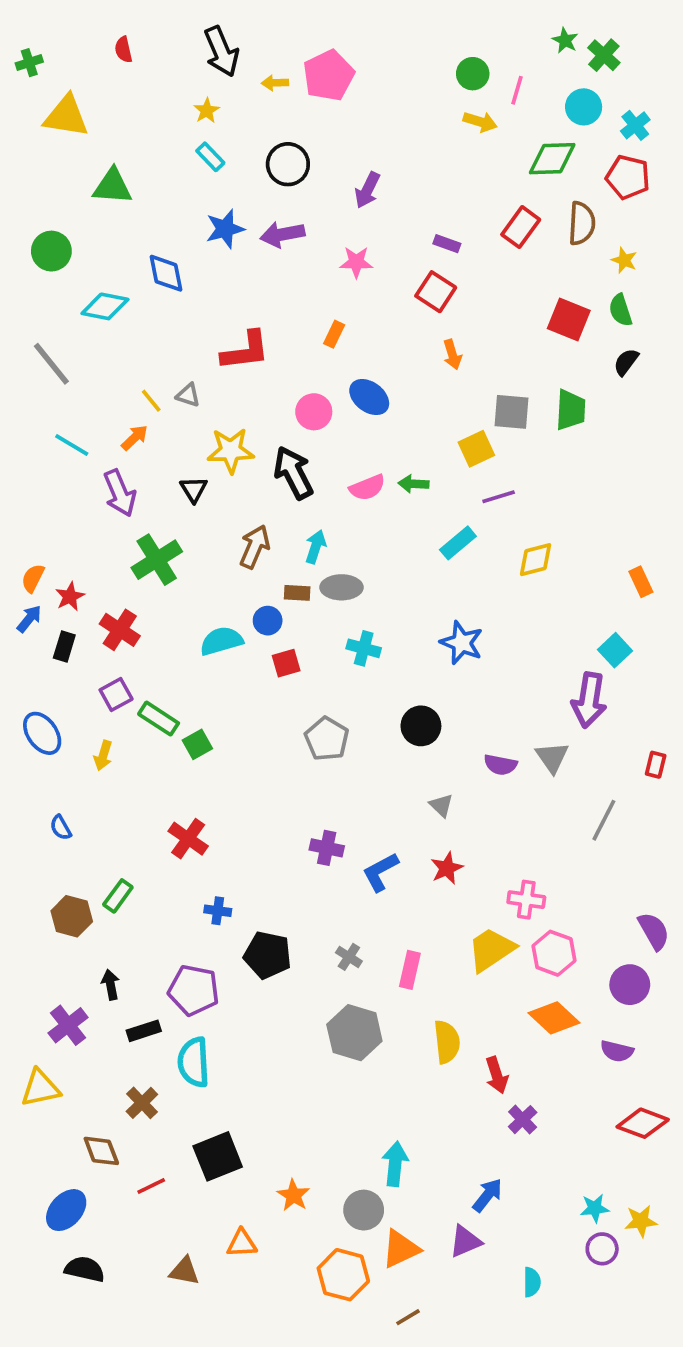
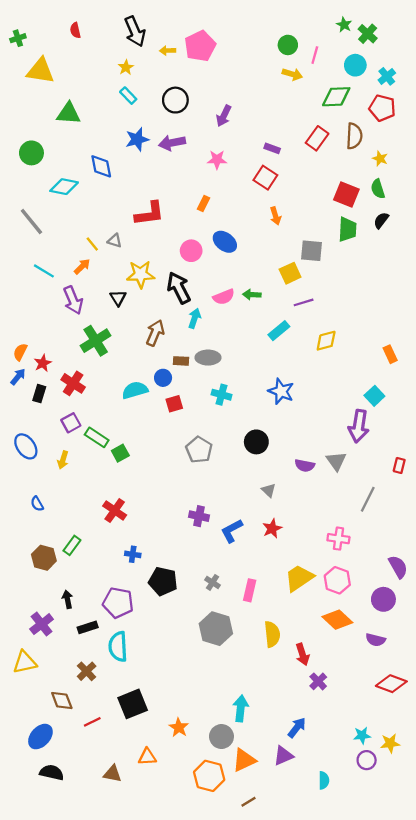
green trapezoid: (571, 410) -> (347, 229), moved
cyan arrow: (316, 547) -> (195, 318), moved
pink cross: (526, 900) -> (338, 539), moved

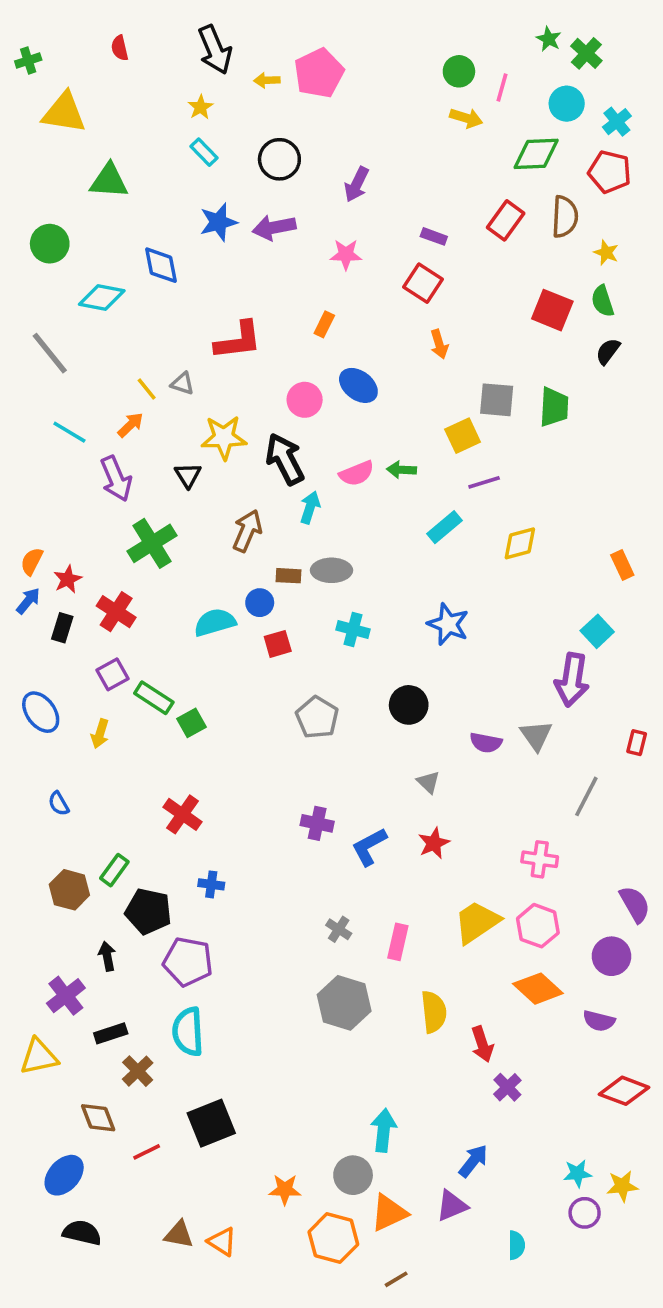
green trapezoid: (347, 229) -> (554, 407), moved
black pentagon: (163, 581) -> (148, 911), moved
black rectangle: (88, 627) -> (111, 1033), moved
orange star: (179, 728) -> (285, 1190), moved, turned -30
orange triangle: (147, 757) -> (222, 1242), moved, turned 36

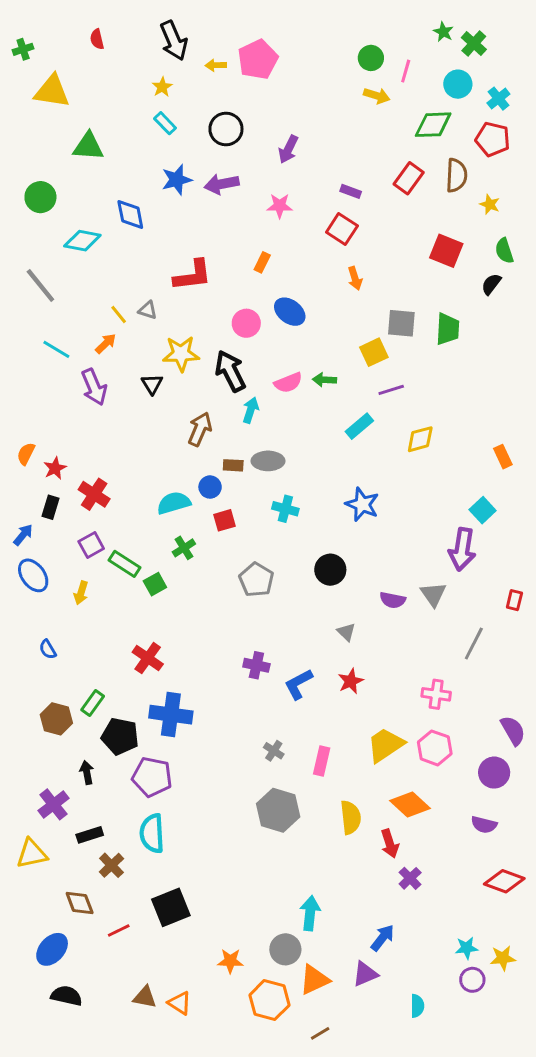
green semicircle: (603, 301) -> (504, 251), moved
green cross: (152, 543) -> (184, 548), moved, size x0.6
blue arrow: (28, 601) -> (23, 535), moved
blue cross: (211, 884) -> (171, 715), size x2.0
orange diamond: (538, 989) -> (410, 804), moved

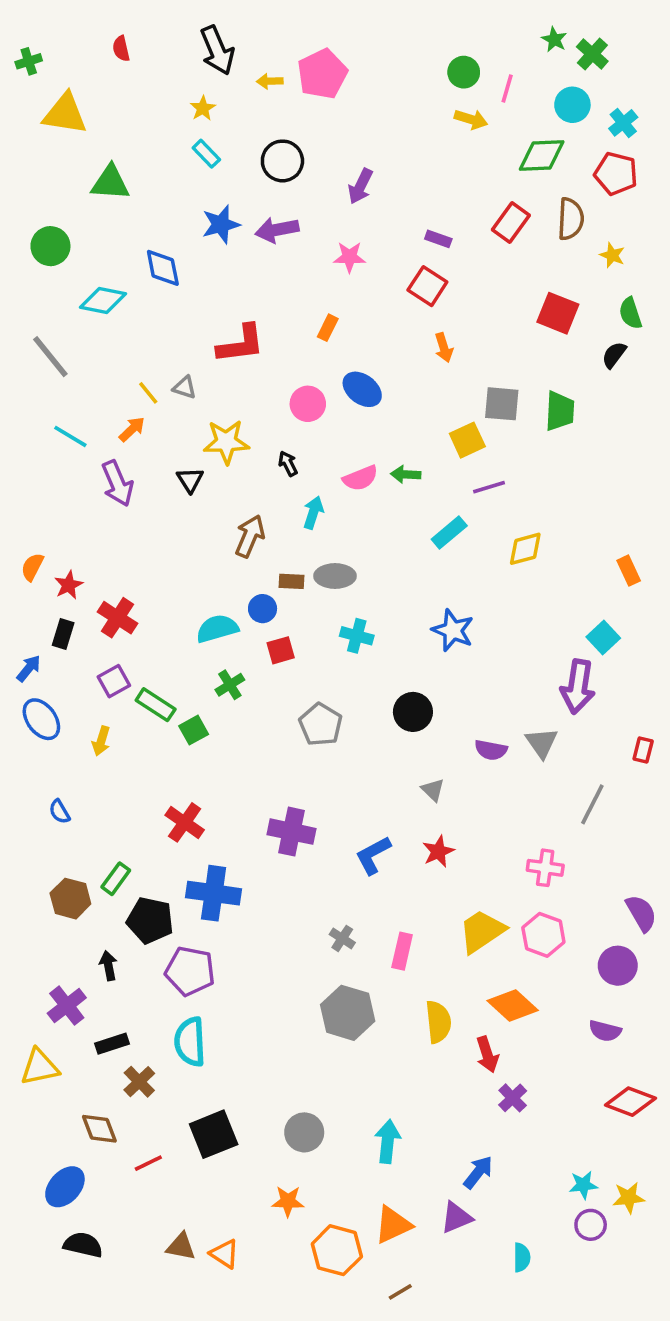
black arrow: (230, 371) -> (288, 464), size x0.5
purple cross: (256, 665) -> (292, 832), moved, size x1.4
gray circle: (285, 949) -> (304, 1132), moved

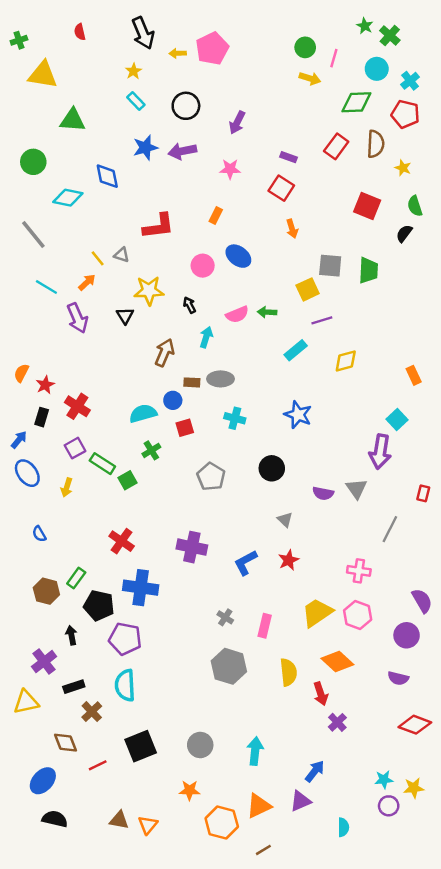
orange triangle: (224, 1254) -> (148, 825), turned 36

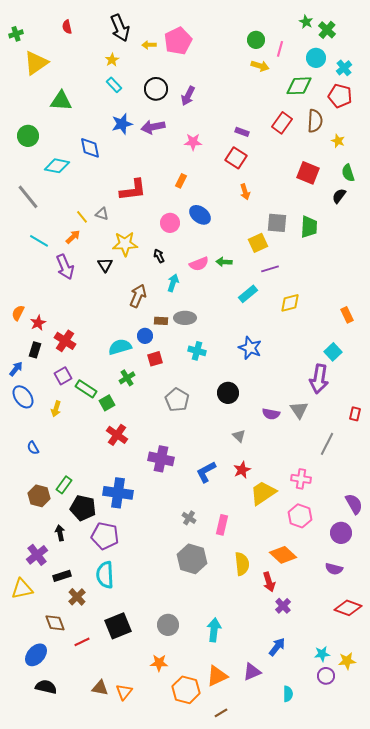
yellow triangle: (43, 75) -> (36, 63), turned -44
purple arrow: (237, 123) -> (188, 96), moved
red cross: (122, 541) -> (117, 435), moved
yellow trapezoid: (317, 613) -> (263, 493), moved
blue arrow: (315, 771) -> (277, 647), moved

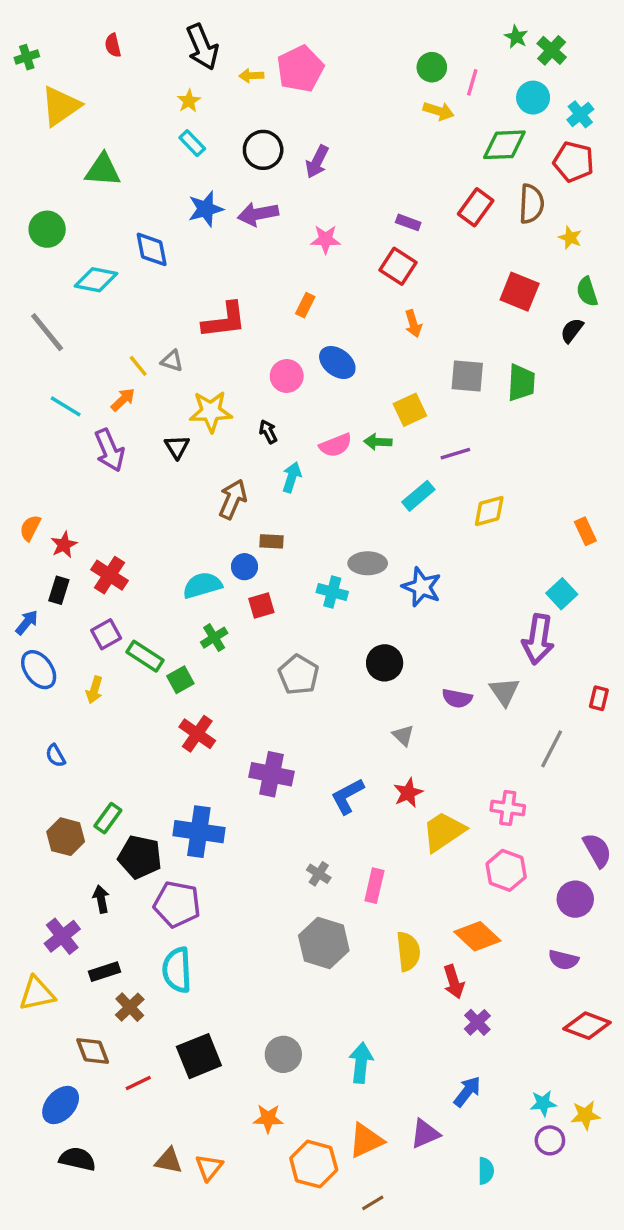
yellow square: (258, 243) -> (410, 410), moved
gray ellipse: (185, 318) -> (368, 563), moved

